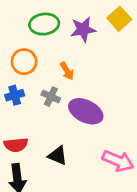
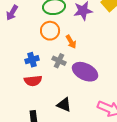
orange circle: (24, 62) -> (50, 31), moved
red semicircle: (16, 145) -> (33, 81), moved

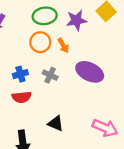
orange arrow: (71, 42) -> (63, 46), moved
purple ellipse: (85, 72) -> (90, 72), moved

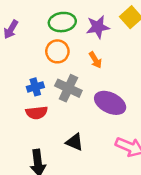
orange arrow: (63, 46) -> (95, 60), moved
purple ellipse: (90, 72) -> (110, 103), moved
gray cross: (50, 75) -> (68, 88), size x1.5

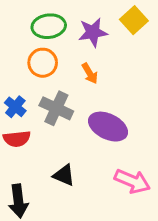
blue cross: (35, 87) -> (15, 107), turned -35

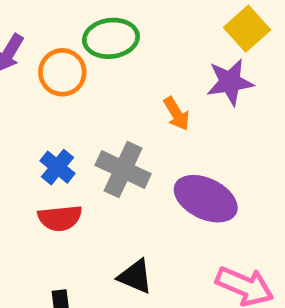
purple star: (93, 32) -> (230, 82), moved
orange circle: (43, 63) -> (62, 72), moved

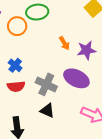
purple star: (230, 82) -> (86, 50), moved
gray cross: (123, 170) -> (46, 84), moved

